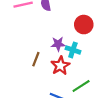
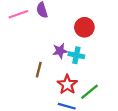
red star: (60, 66) -> (67, 84), moved

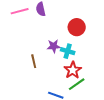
brown line: (39, 70) -> (34, 61), turned -32
red star: (67, 84) -> (73, 70), moved

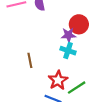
purple star: (54, 46) -> (69, 35), moved
red star: (73, 70) -> (58, 80), moved

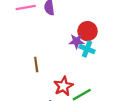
cyan cross: (68, 51) -> (87, 49), moved

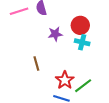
purple star: (76, 41) -> (55, 34), moved

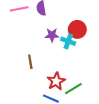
cyan cross: (82, 42) -> (68, 41), moved

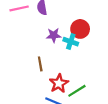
brown line: (30, 62) -> (40, 64), moved

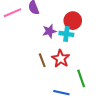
red star: (59, 83) -> (61, 59), moved
green line: (77, 91) -> (81, 78), turned -66

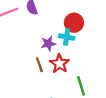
purple star: (49, 31) -> (48, 44), moved

